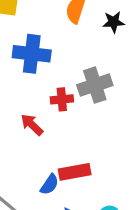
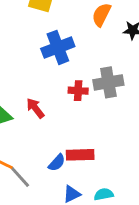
blue cross: (32, 54) -> (58, 47), turned -36
red arrow: (32, 125) -> (35, 108), moved

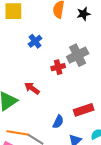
blue cross: (58, 47) -> (35, 41), size x0.6
red rectangle: (80, 155) -> (84, 110), moved

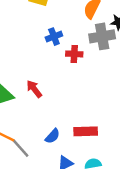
gray cross: (78, 55) -> (102, 36), moved
red cross: (58, 67) -> (74, 54), moved

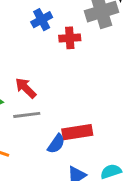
red rectangle: (86, 131) -> (77, 132), moved
gray line: (21, 148) -> (27, 115), moved, turned -48

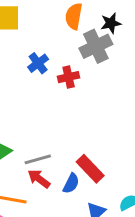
red arrow: (26, 88) -> (39, 179), moved
red rectangle: (77, 132) -> (90, 169), turned 64

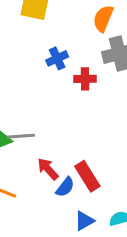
gray line: (38, 159) -> (21, 136), moved
red arrow: (39, 179) -> (48, 169), moved

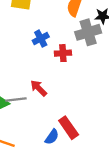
red arrow: (48, 169) -> (39, 88), moved

